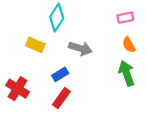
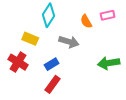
orange semicircle: (129, 45) -> (86, 21), moved
green arrow: (127, 73) -> (109, 63), turned -80
red cross: (18, 89) -> (18, 62), moved

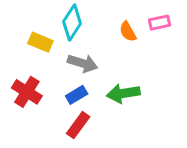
yellow rectangle: (30, 39) -> (40, 42), moved
gray arrow: (69, 42) -> (83, 63), moved
green arrow: (109, 63) -> (123, 93), moved

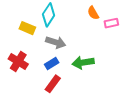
pink rectangle: (159, 23) -> (111, 23), moved
orange semicircle: (128, 32) -> (93, 13), moved

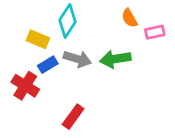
green arrow: (83, 63) -> (115, 59), moved
blue rectangle: (52, 64) -> (48, 65), moved

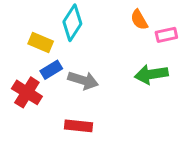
gray arrow: (77, 59) -> (83, 80), moved
green arrow: (115, 59) -> (151, 74), moved
red rectangle: (73, 117) -> (79, 126), turned 60

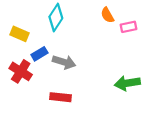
yellow rectangle: (41, 42) -> (19, 34), moved
green arrow: (151, 74) -> (127, 83), moved

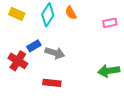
orange semicircle: (107, 15) -> (71, 13), moved
yellow rectangle: (19, 34) -> (17, 14), moved

